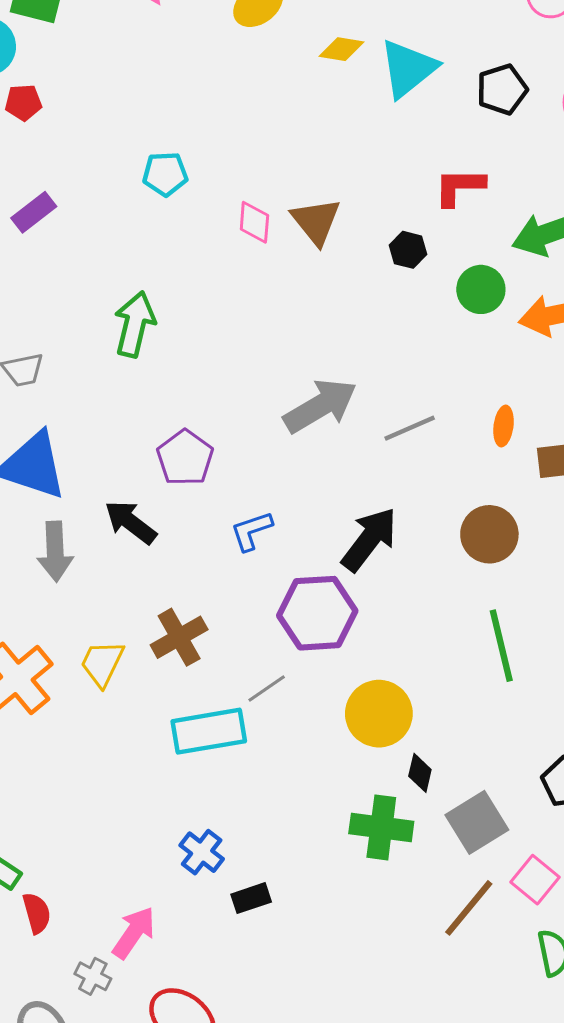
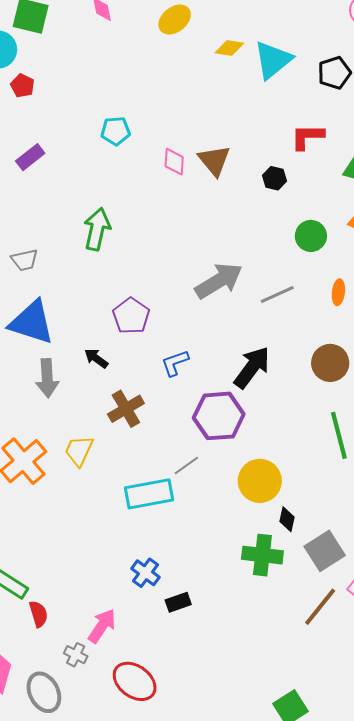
red pentagon: (23, 102) -> (22, 86), turned 30
green circle: (481, 289) -> (311, 236), moved
black arrow: (131, 522) -> (96, 358), size x0.7
brown cross: (179, 637) -> (126, 409), moved

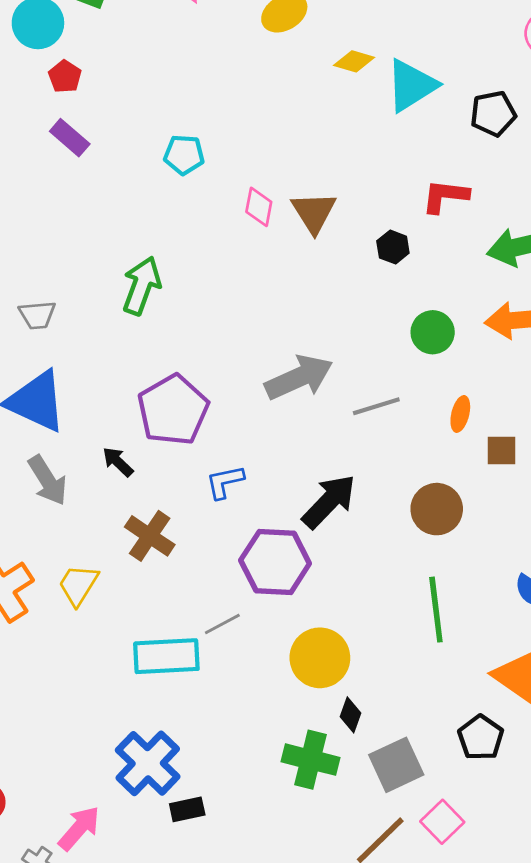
purple rectangle: (30, 157) -> (70, 138), moved, turned 72
purple pentagon: (131, 316) -> (173, 410), size x1.4
gray arrow: (47, 378) -> (48, 480), turned -36
brown cross: (126, 409) -> (150, 536), turned -33
blue cross: (145, 573) -> (148, 763), size x1.6

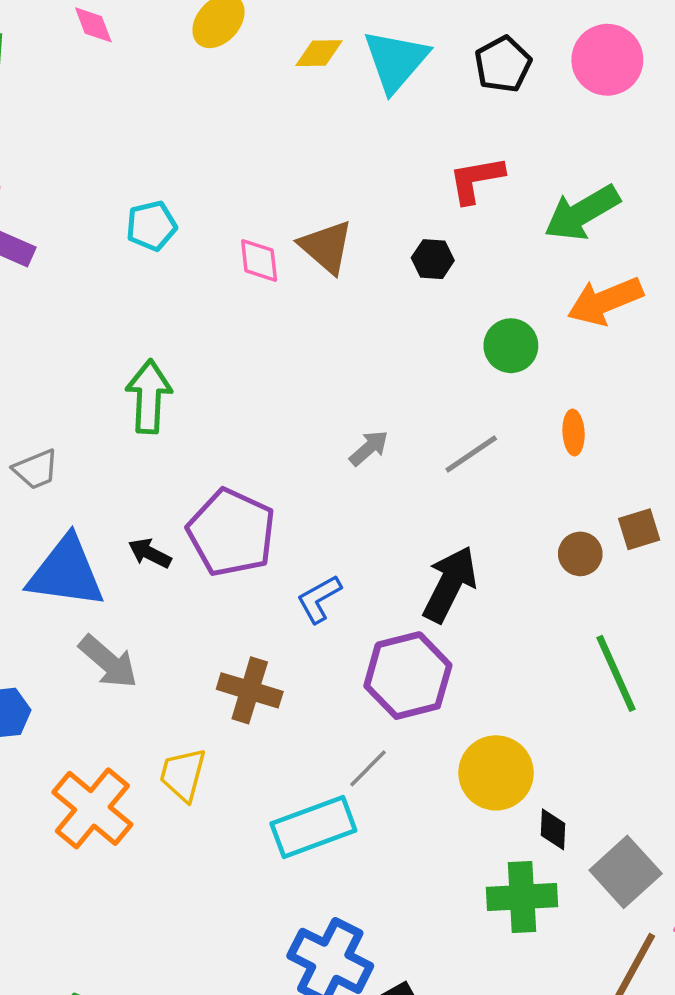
gray arrow: (299, 377) -> (369, 448), size x0.5
brown square: (501, 450) -> (639, 529), moved
black arrow: (118, 462) -> (150, 553), moved
brown circle: (437, 509) -> (580, 554), size x0.7

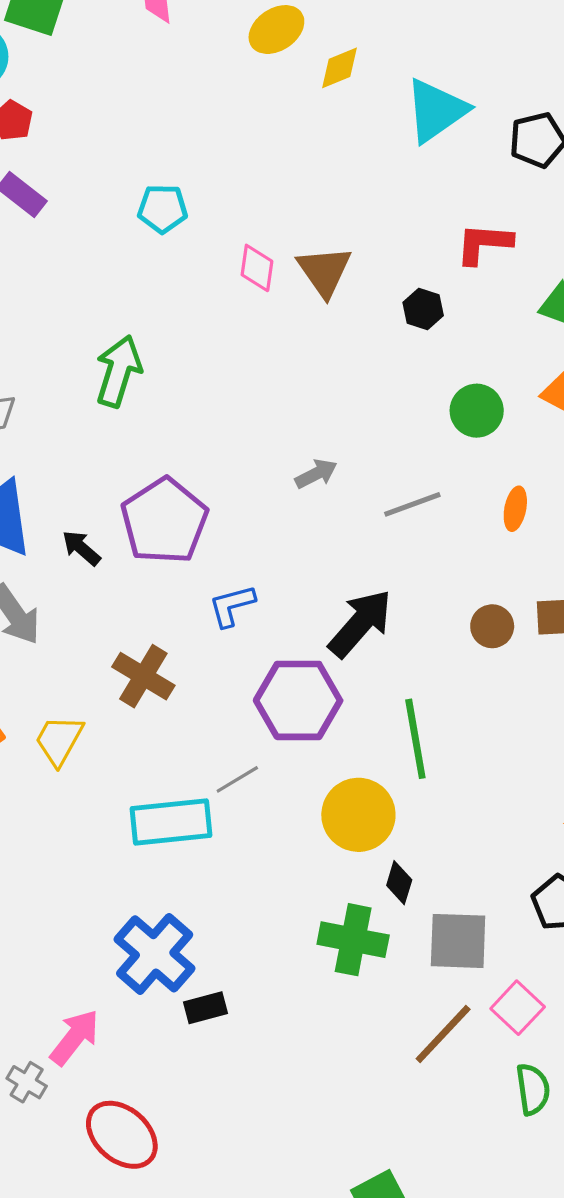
yellow diamond: (319, 53) -> (340, 68), moved, turned -36
black arrow: (150, 553) -> (81, 548), moved
green line: (616, 673) -> (415, 739), moved
gray square: (626, 872) -> (458, 941), turned 30

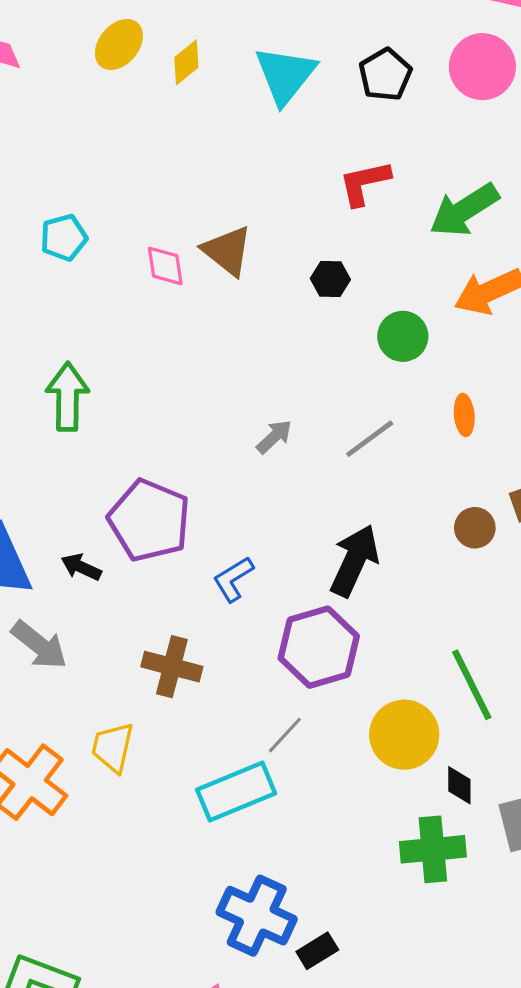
black hexagon: (423, 309) -> (330, 279), moved
green line: (415, 739) -> (472, 685), moved

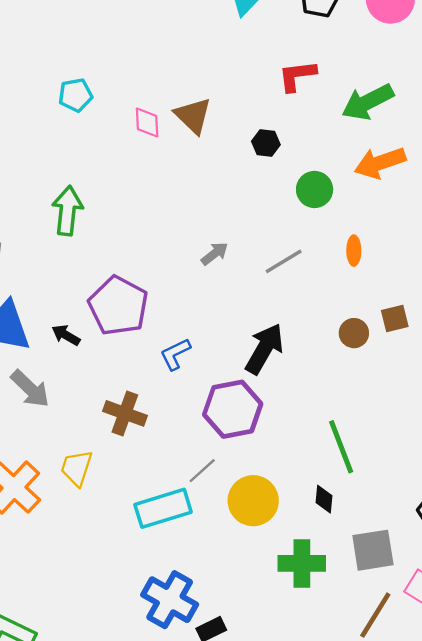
yellow circle: (404, 735) -> (253, 501), moved
black diamond: (459, 785) -> (324, 499), moved

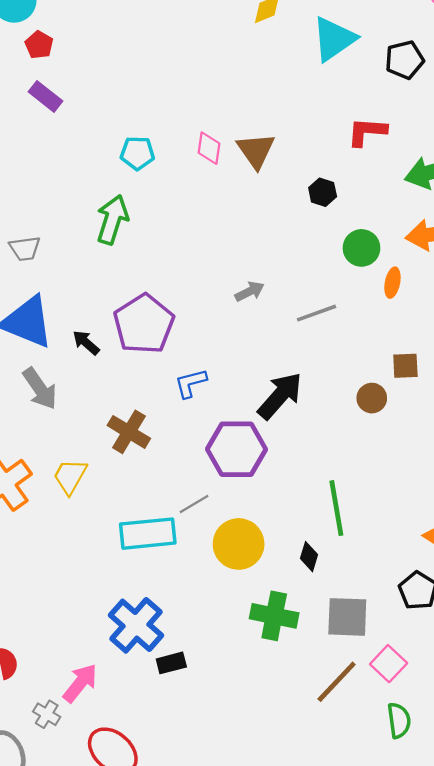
cyan pentagon: (75, 95) -> (137, 153), moved
orange ellipse: (354, 251) -> (392, 283), moved
brown square: (395, 319) -> (405, 366), moved

